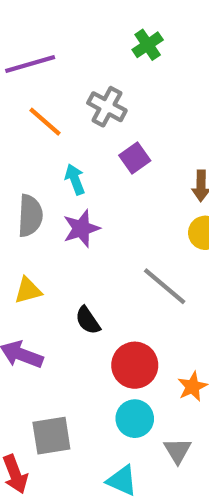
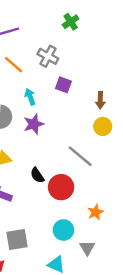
purple square: (135, 158) -> (63, 85), turned -35
red circle: (135, 365) -> (61, 187), moved

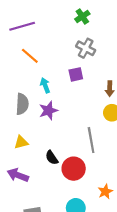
gray cross: (48, 56) -> (86, 48), moved
purple square: (63, 85) -> (76, 74), turned -32
gray line: (80, 156) -> (91, 140), turned 40

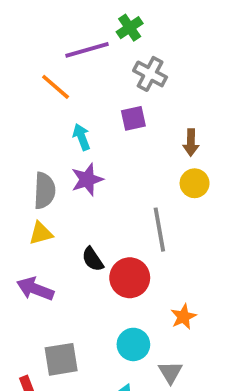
green cross: (82, 16) -> (130, 28), moved
purple line: (22, 26) -> (87, 50), moved
gray semicircle: (22, 104) -> (44, 191), moved

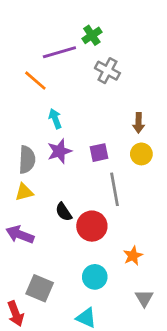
purple square: (133, 118) -> (99, 153), moved
gray square: (61, 359) -> (40, 288), turned 32
gray triangle: (170, 372) -> (144, 298), moved

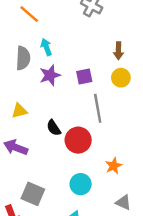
gray semicircle: (27, 160) -> (23, 58), moved
gray triangle: (144, 298) -> (123, 202), turned -35

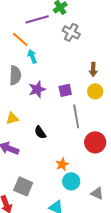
cyan arrow: (46, 47) -> (32, 56), moved
red circle: (78, 140) -> (95, 142), moved
orange star: (114, 166) -> (62, 164), moved
cyan circle: (81, 184) -> (71, 181), moved

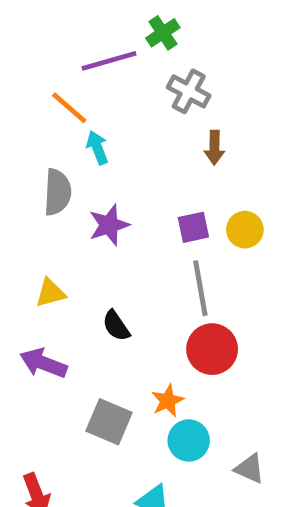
brown arrow: (93, 69) -> (214, 148), moved
purple square: (65, 90) -> (193, 227), moved
red circle: (95, 142) -> (212, 349), moved
gray square: (23, 186) -> (109, 422), moved

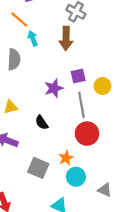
brown arrow: (214, 148) -> (66, 38), moved, size x1.5
purple star: (109, 225) -> (54, 88), moved
yellow circle: (245, 230) -> (102, 86), moved

